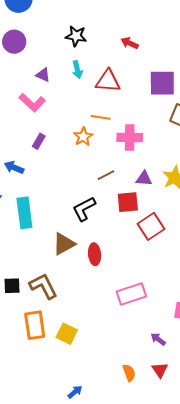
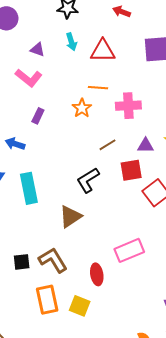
red ellipse: (95, 254) -> (97, 274), moved
pink rectangle: (131, 294) -> (129, 250), moved

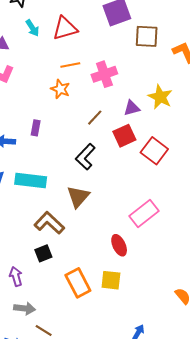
purple rectangle: (38, 116) -> (36, 128), moved
cyan rectangle: (29, 188) -> (31, 180), turned -56
brown L-shape: (53, 260) -> (49, 223), moved

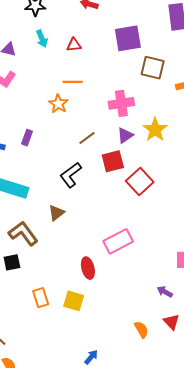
red triangle: (65, 28) -> (74, 45), size x0.6
pink cross: (104, 74) -> (121, 103), moved
purple triangle: (132, 108) -> (125, 135), turned -30
brown triangle: (78, 197) -> (56, 213), size x0.7
orange rectangle: (78, 283) -> (41, 298), size x0.7

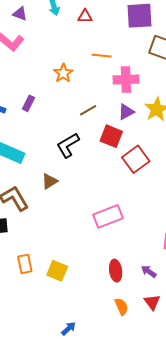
orange line: (73, 82) -> (102, 56), moved
red square: (113, 161) -> (111, 136), turned 30
red ellipse: (88, 268) -> (116, 271), moved

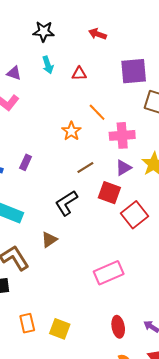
orange line: (102, 56) -> (97, 112), turned 42
orange star: (63, 73) -> (71, 131), moved

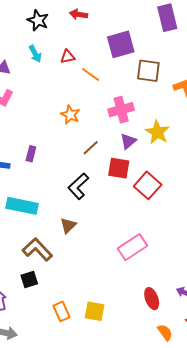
black star: (44, 31) -> (38, 20), moved, turned 30
orange line: (97, 112) -> (90, 74), moved

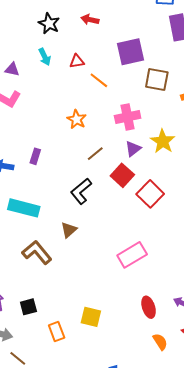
red square: (119, 168) -> (122, 175), turned 30
black square: (29, 279) -> (28, 307), moved
orange rectangle: (61, 311) -> (57, 332), moved

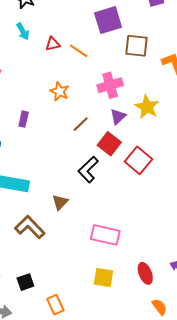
red triangle: (77, 61) -> (53, 44), moved
purple rectangle: (35, 156) -> (24, 119), moved
black L-shape: (81, 191) -> (88, 170), moved
pink rectangle: (132, 255) -> (105, 235), moved, turned 48
yellow square: (91, 317) -> (103, 278), moved

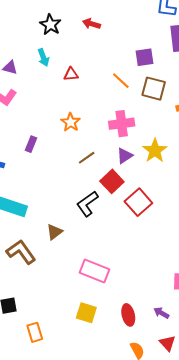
purple square: (108, 20) -> (144, 57), moved, size x0.7
orange line: (79, 51) -> (121, 81), moved

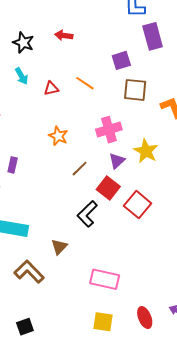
orange line: (121, 81) -> (85, 83), moved
purple rectangle: (31, 144) -> (13, 165), moved

